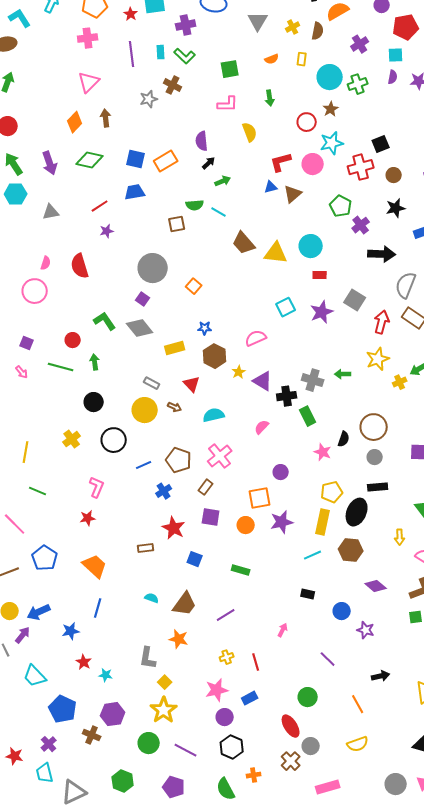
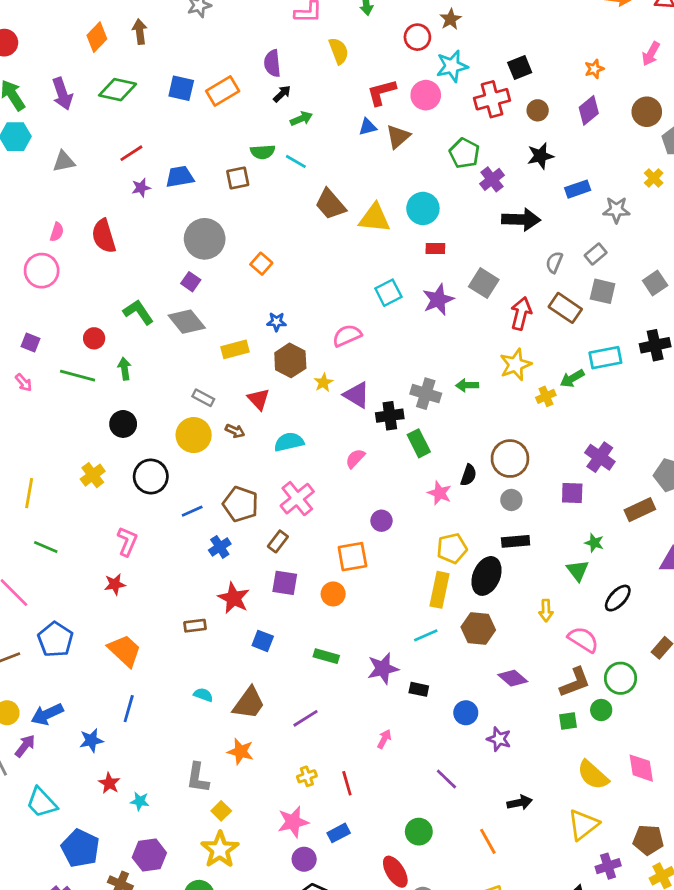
blue trapezoid: (135, 192) -> (180, 177), moved
gray semicircle: (406, 285) -> (554, 262), size x0.6
purple star: (282, 522) -> (383, 669), moved

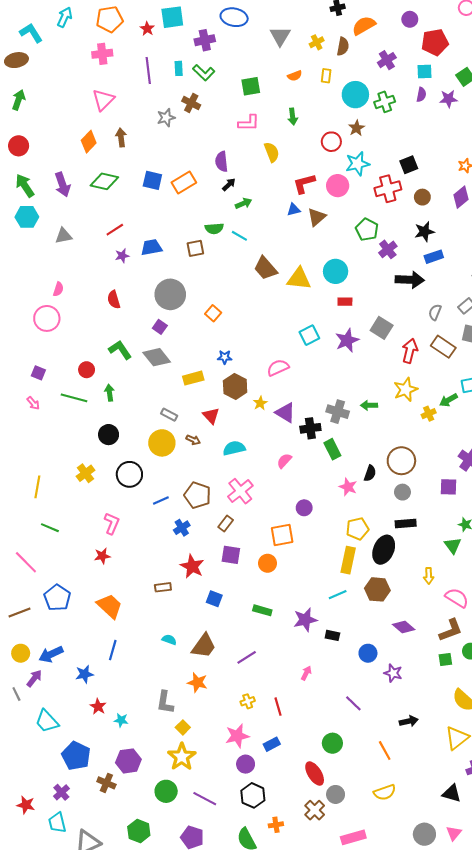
blue rectangle: (578, 189) -> (434, 257), moved
red semicircle: (104, 236) -> (114, 300), moved, size x0.7

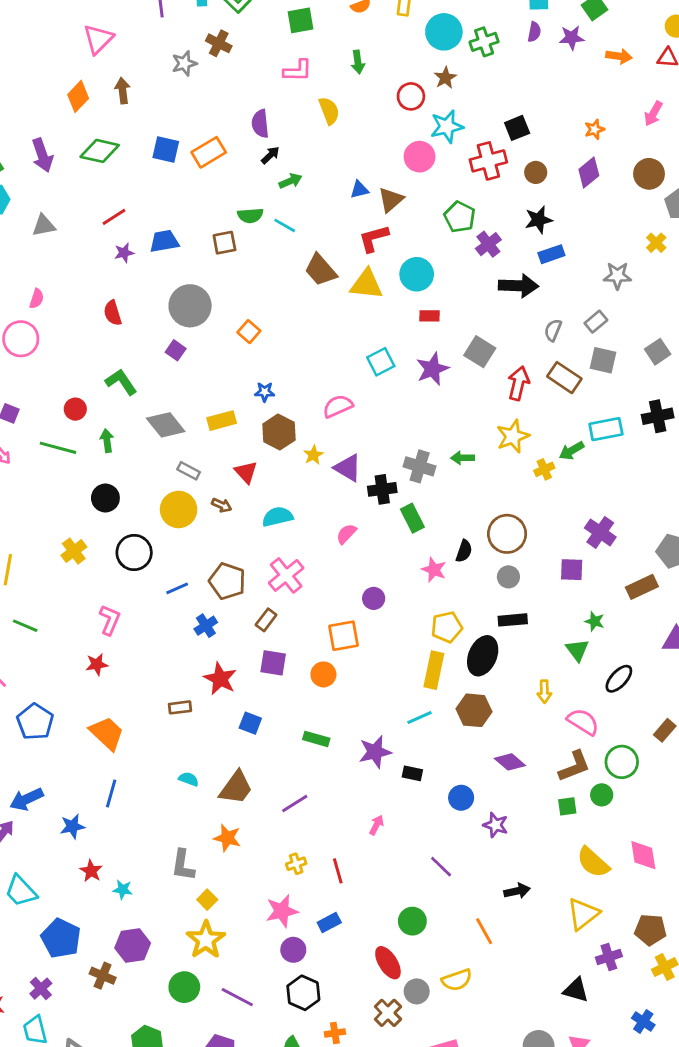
red L-shape: (304, 184) -> (374, 238), moved
gray diamond: (157, 357) -> (166, 425), moved
yellow semicircle: (385, 792) -> (457, 980), moved

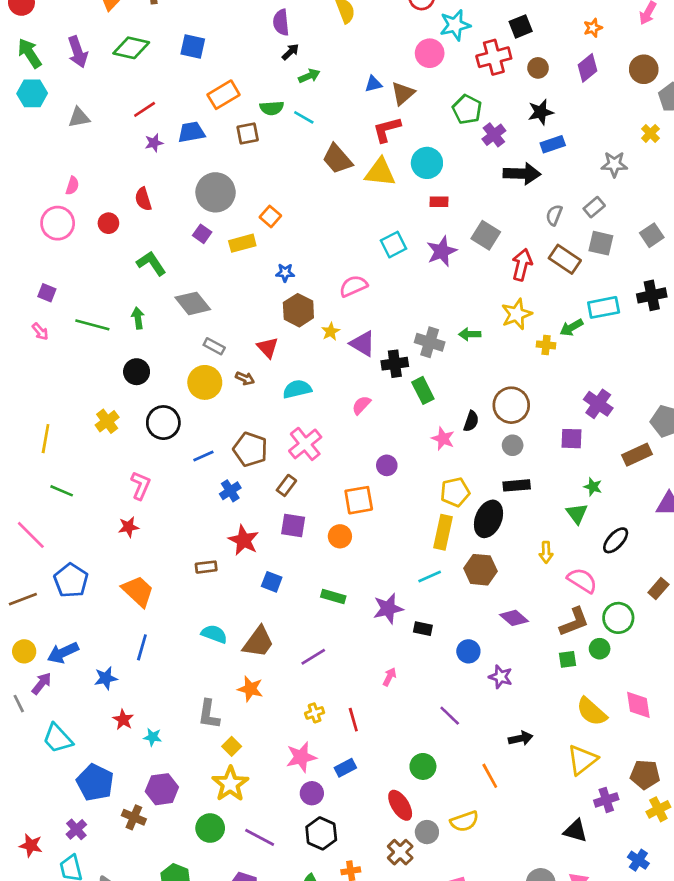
orange rectangle: (209, 152) -> (224, 95), moved
red circle: (75, 409) -> (108, 223), moved
yellow rectangle: (222, 421) -> (242, 243), moved
yellow cross: (544, 469) -> (546, 345), turned 30
cyan semicircle: (189, 779) -> (214, 634), size x1.4

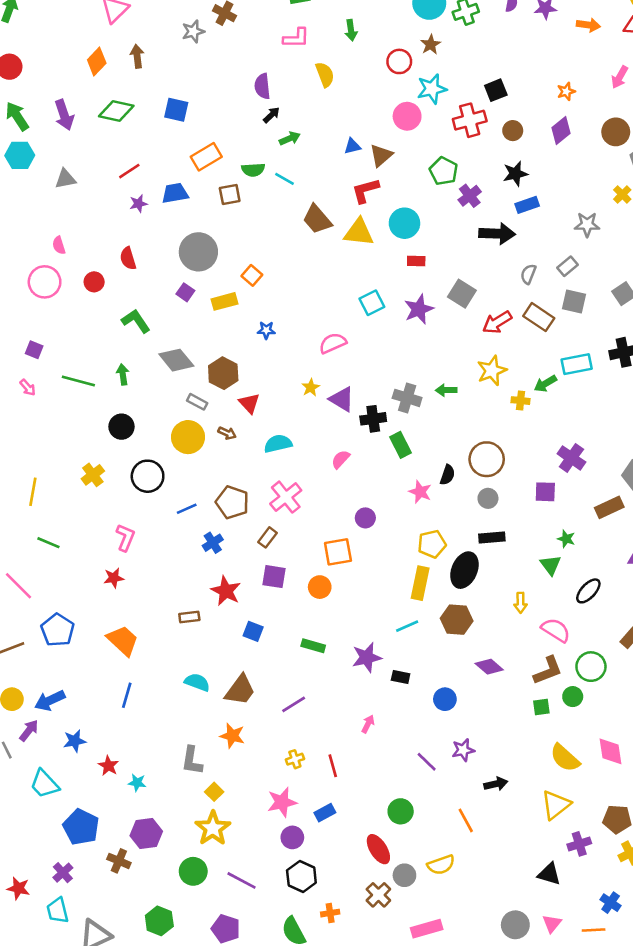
pink semicircle: (72, 186) -> (59, 245), turned 144
red arrow: (522, 265) -> (497, 322), turned -136
brown hexagon: (298, 310) -> (223, 373), moved
purple star: (501, 677) -> (463, 750), moved, turned -30
blue star: (106, 678) -> (75, 741), moved

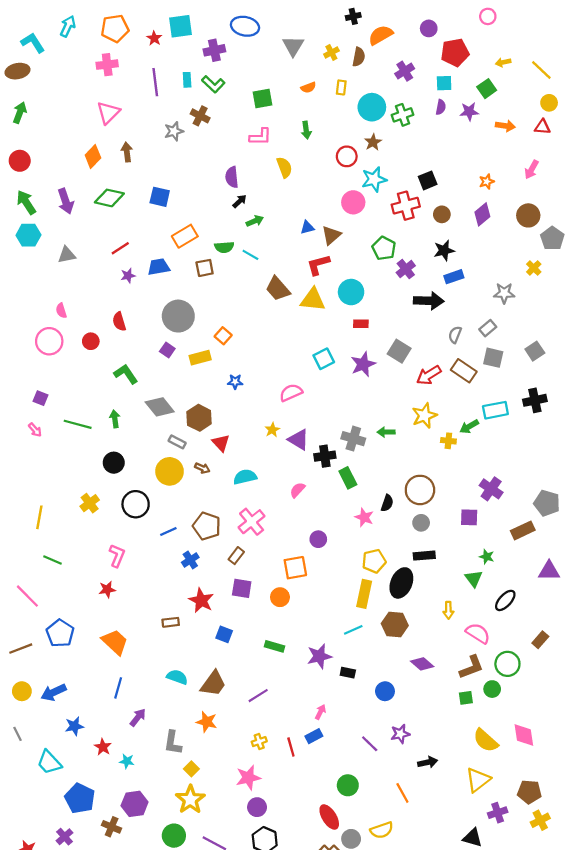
purple arrow: (29, 730) -> (138, 717), moved
blue rectangle: (325, 813) -> (314, 736), moved

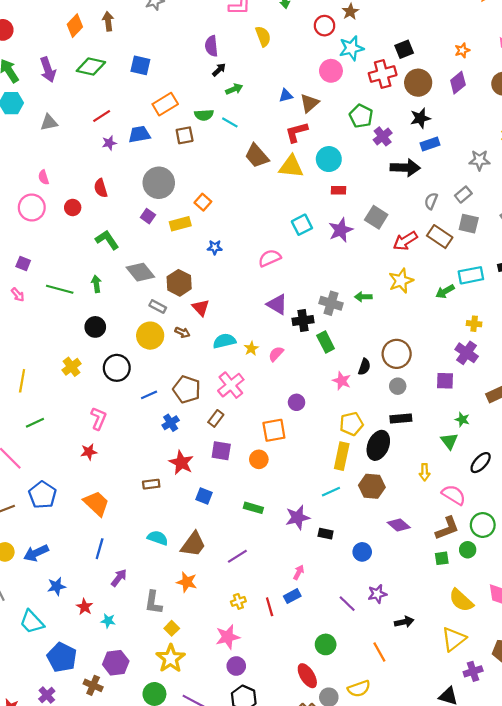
brown circle: (442, 214) -> (418, 83), size x1.6
yellow star: (272, 430) -> (251, 348), moved
yellow cross: (448, 441) -> (474, 324), moved
green line: (52, 560) -> (35, 423), turned -48

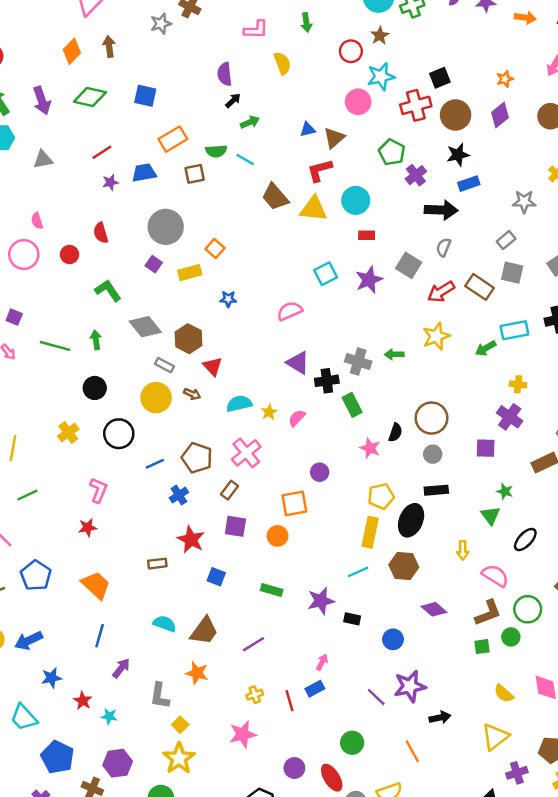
gray semicircle: (431, 201) -> (444, 247), moved
purple star: (377, 594) -> (410, 686), size x1.5
yellow semicircle: (461, 600) -> (504, 693), size x0.7
purple circle: (236, 666) -> (294, 768), moved

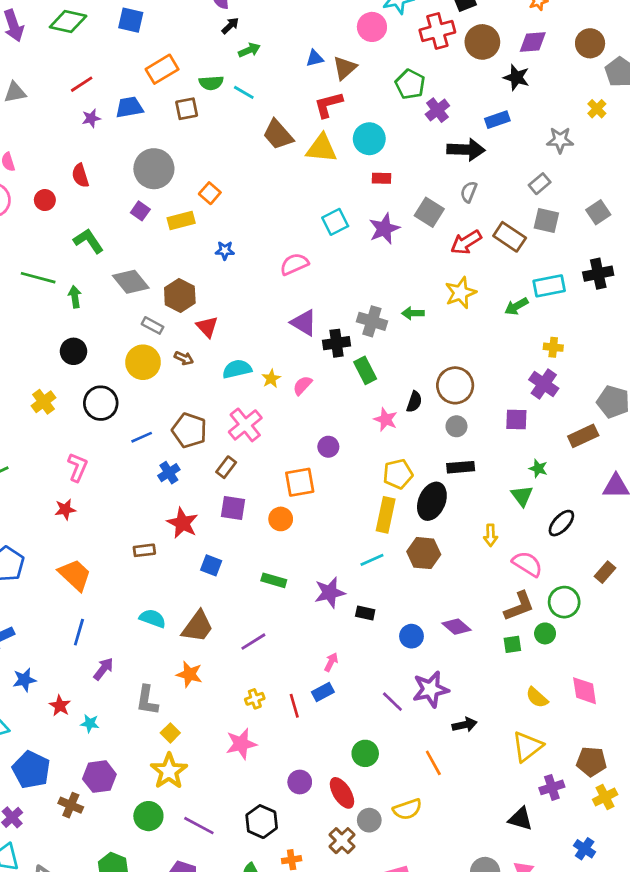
purple diamond: (500, 115) -> (533, 42), turned 35
black star: (458, 155) -> (516, 77), moved, turned 30
green line: (55, 346) -> (38, 278), moved
purple diamond: (434, 609) -> (456, 627), moved

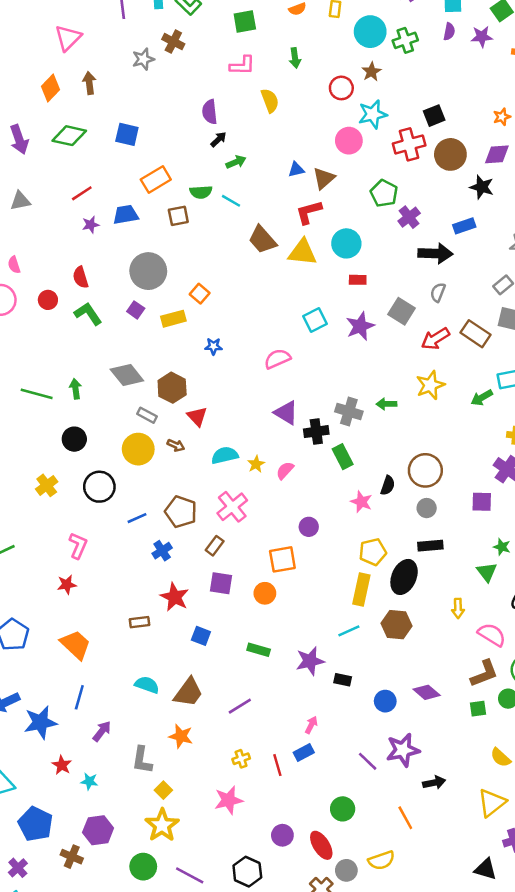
green L-shape: (88, 241) -> (88, 314), moved
green line: (38, 278) -> (37, 394), moved
blue star: (24, 680) -> (40, 722), moved, size x1.5

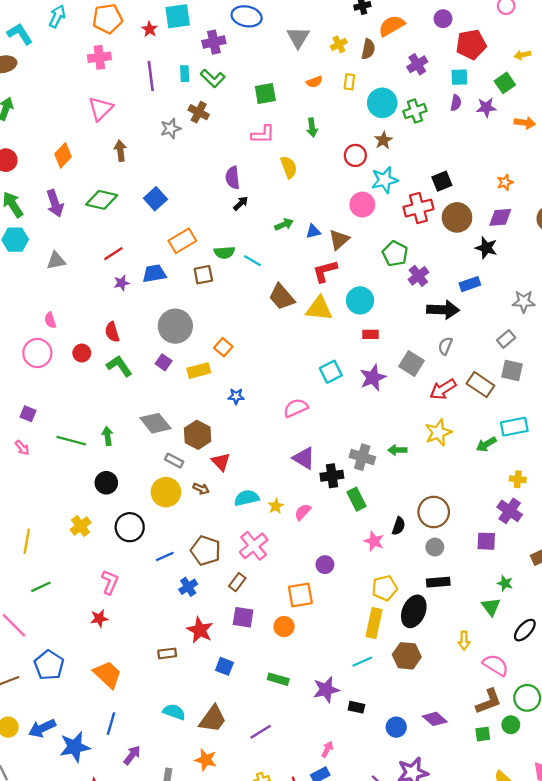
orange diamond: (50, 88) -> (63, 155), moved
blue square: (127, 134) -> (155, 199), turned 35
green arrow: (236, 162) -> (284, 224), moved

